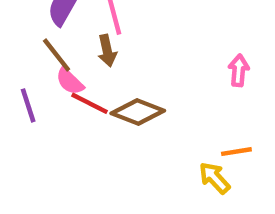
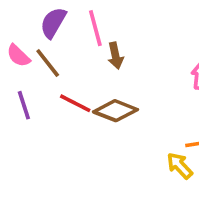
brown arrow: (107, 51) -> (115, 56), moved
pink semicircle: (70, 81) -> (18, 56), moved

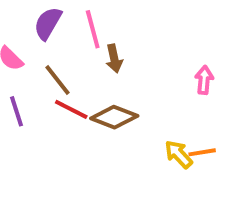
brown line: (48, 63) -> (58, 80), moved
yellow arrow: (180, 166) -> (179, 154), moved

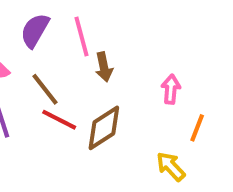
pink arrow: (204, 80) -> (171, 89), moved
brown diamond: (114, 117) -> (104, 128), turned -54
orange line: (202, 152) -> (197, 128), moved, turned -60

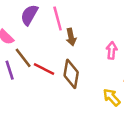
brown line: (45, 89) -> (23, 58), moved
brown diamond: (104, 128) -> (71, 74), turned -48

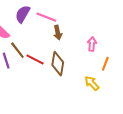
pink line: (58, 19) -> (46, 17), turned -54

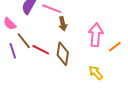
pink arrow: (92, 44) -> (96, 35), size x1.6
orange line: (105, 64) -> (115, 47), moved, turned 32

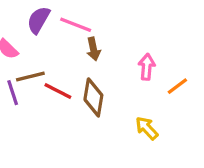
pink arrow: (96, 35) -> (147, 67), size x0.7
brown line: (24, 41) -> (30, 76), turned -66

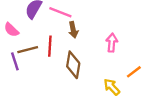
orange line: (177, 86) -> (134, 72), moved
red line: (58, 91) -> (50, 46), moved, turned 66

